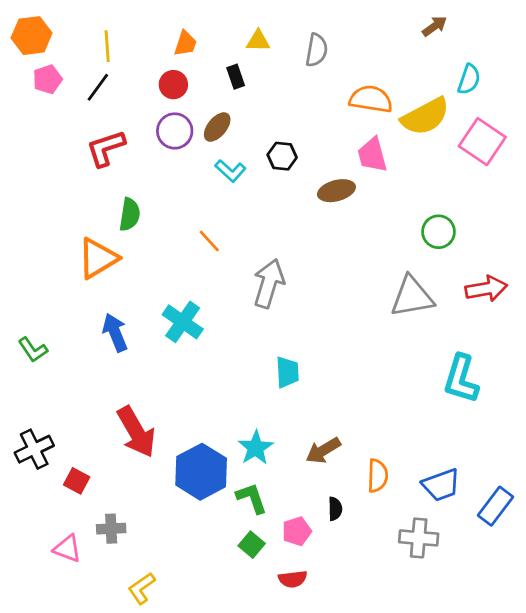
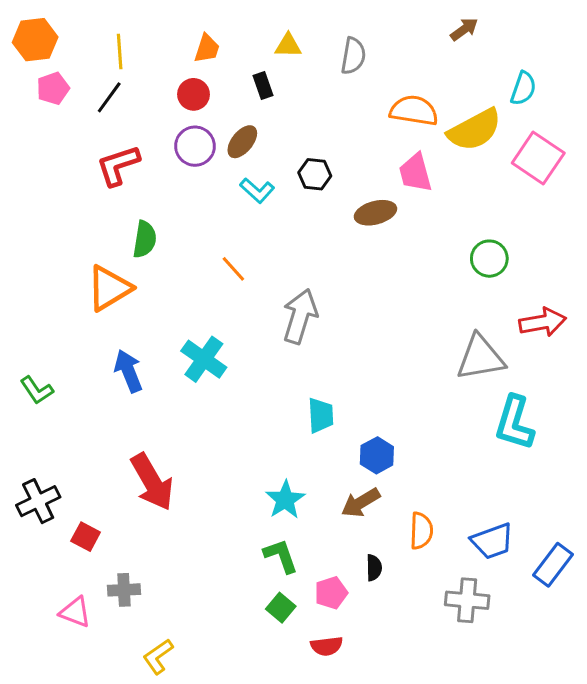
brown arrow: (435, 26) -> (464, 29), moved
gray triangle: (412, 297) -> (480, 358), moved
blue hexagon: (201, 472) -> (377, 455), moved, size x0.6

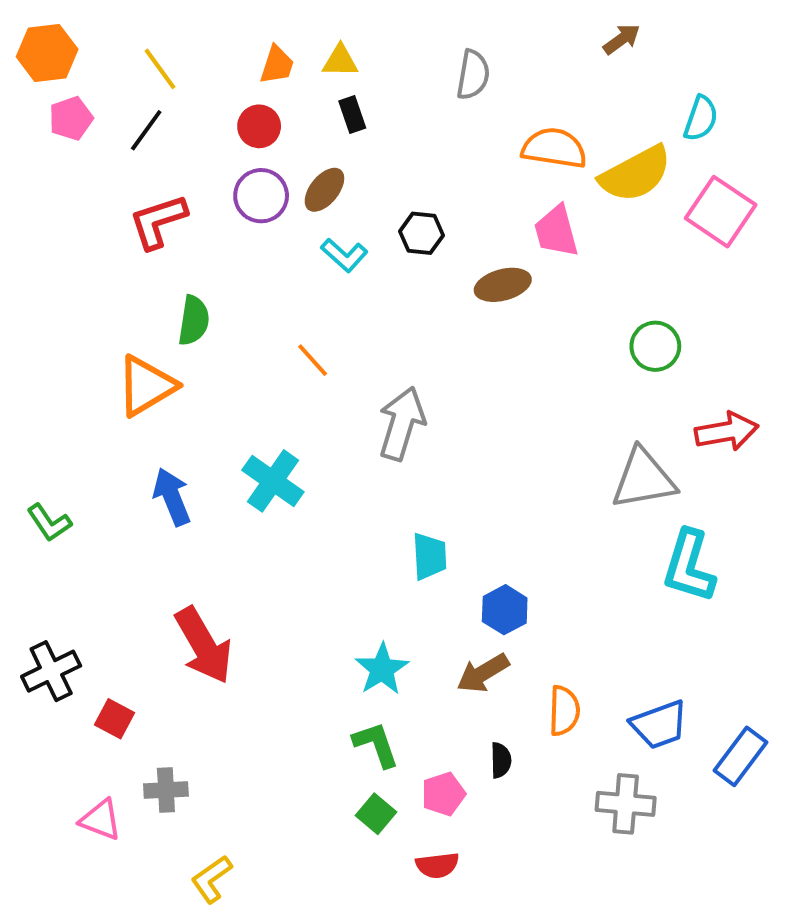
yellow triangle: (288, 46) -> (340, 61), moved
yellow line: (120, 51) -> (160, 69), turned -32

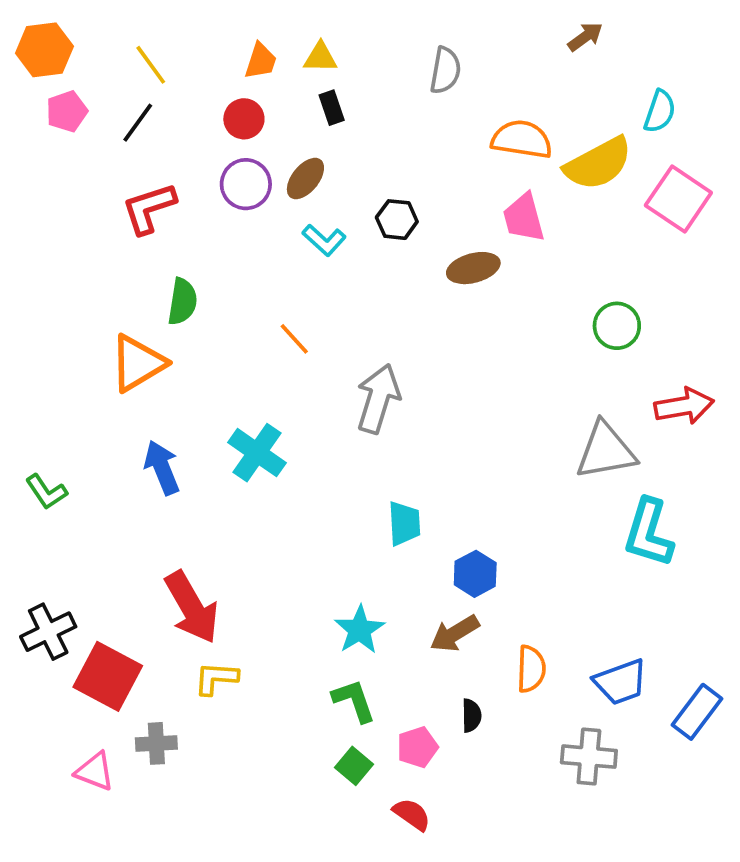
red square: (114, 719) -> (108, 676), size x1.8
red semicircle: (437, 865) -> (412, 814), turned -138
yellow L-shape: (212, 879) -> (216, 678), moved, turned 39

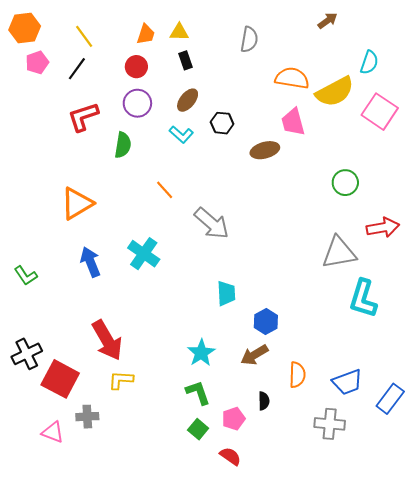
brown ellipse: (305, 179) -> (188, 100), moved
green semicircle: (182, 302) -> (123, 145), moved
gray arrow: (378, 399) -> (212, 223), turned 114

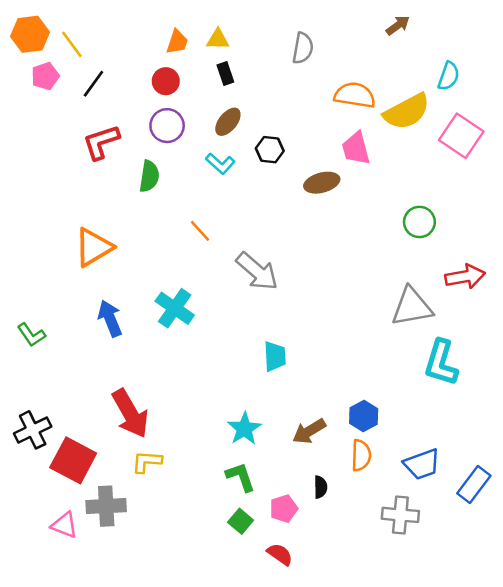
yellow line: (84, 36) -> (72, 44), moved
blue hexagon: (266, 321) -> (364, 416), moved
gray cross: (87, 417) -> (106, 506), size x1.4

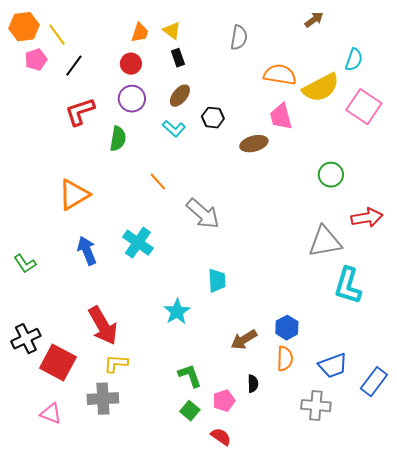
yellow triangle: (218, 39) -> (172, 31), turned 36
cyan star: (244, 429) -> (177, 312), moved
gray cross: (106, 506) -> (103, 399), moved

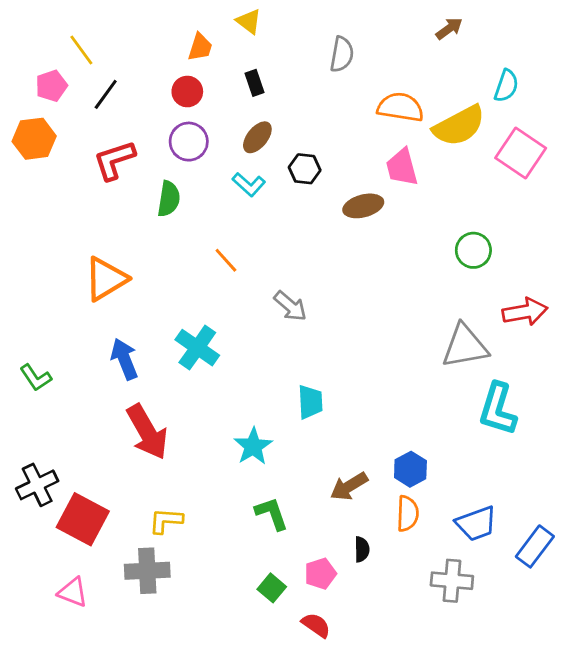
orange hexagon: (24, 27) -> (34, 139), moved
yellow triangle: (172, 31) -> (249, 21), moved
gray arrow: (203, 214) -> (290, 306), size x0.7
red arrow: (103, 326) -> (147, 432), moved
green L-shape: (190, 376) -> (272, 514), moved

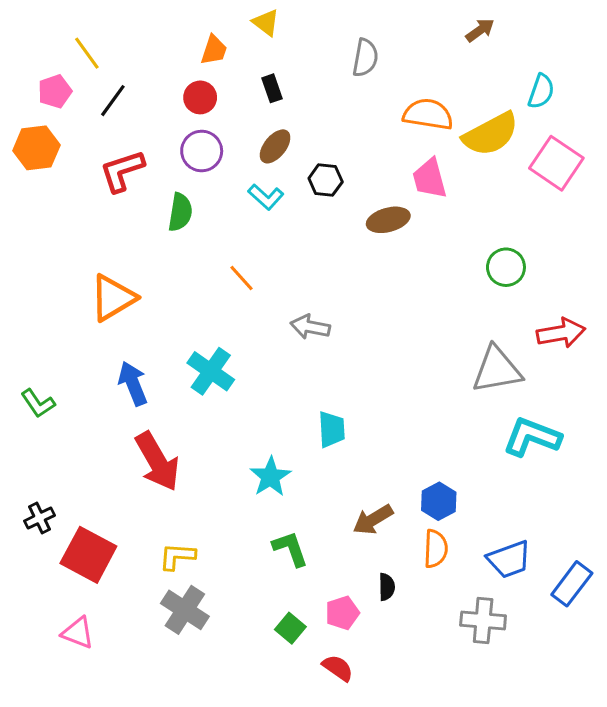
gray arrow: (290, 306) -> (310, 327), turned 150
cyan L-shape: (498, 409) -> (532, 437), turned 94
black cross: (37, 485) -> (40, 518), size x0.7
gray cross: (147, 571) -> (185, 610), moved, turned 36

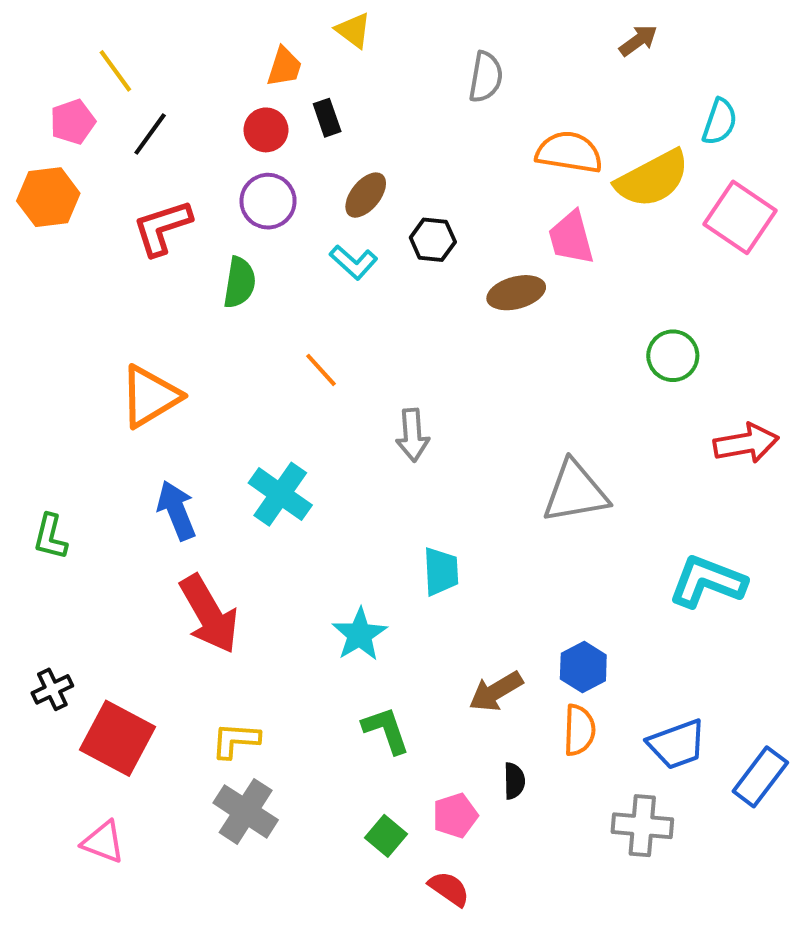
black rectangle: (272, 88) -> (327, 118), moved
gray arrow: (310, 327) -> (412, 435), turned -105
gray triangle: (497, 370) -> (575, 492), moved
green L-shape: (38, 403) -> (50, 537), turned 48

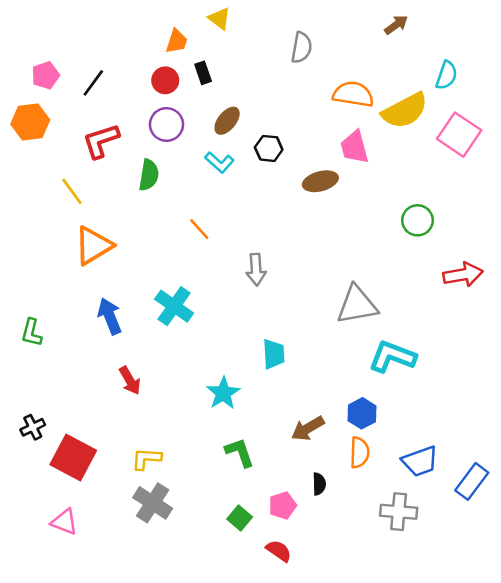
yellow line: (115, 71) -> (72, 191), moved
cyan L-shape: (707, 582) -> (392, 357), moved
red arrow: (209, 614) -> (130, 381), size x0.6

